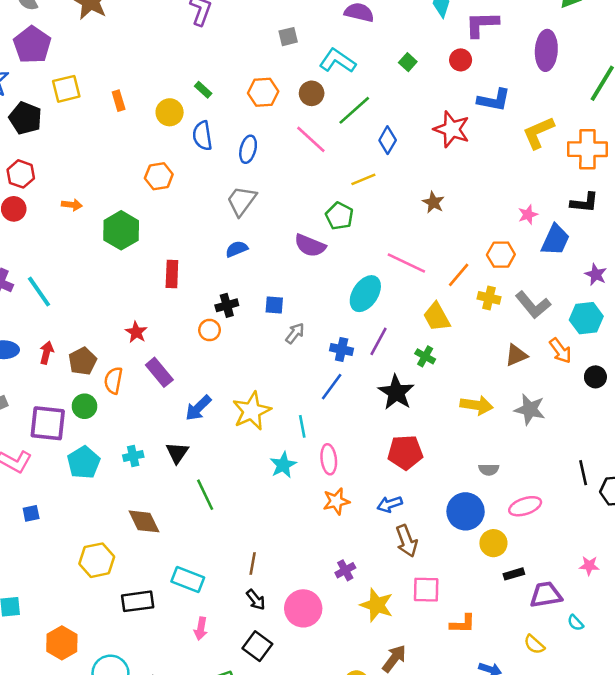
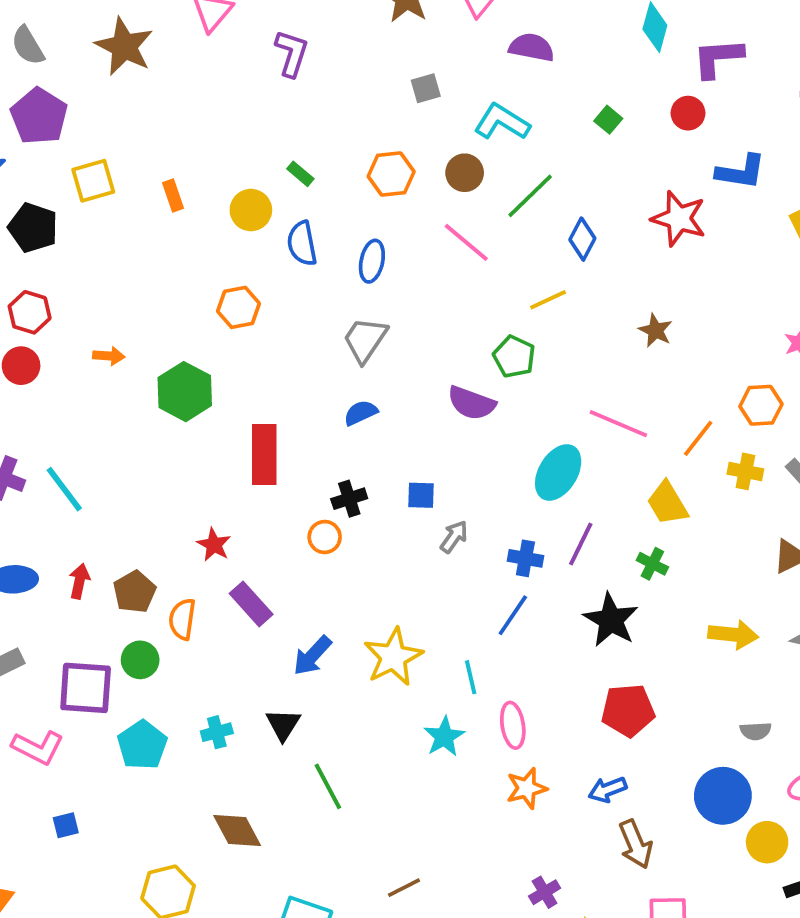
red rectangle: (172, 274) -> (264, 454), size x1.4
brown line: (253, 564) -> (404, 888), turned 55

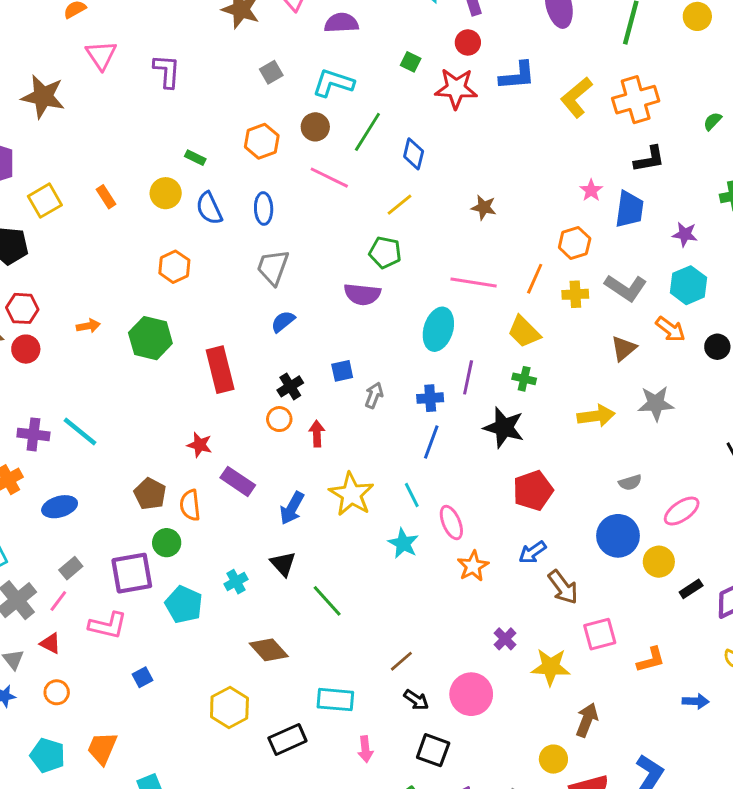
red star: (679, 219) -> (456, 88), moved
red arrow: (79, 581) -> (317, 434), moved

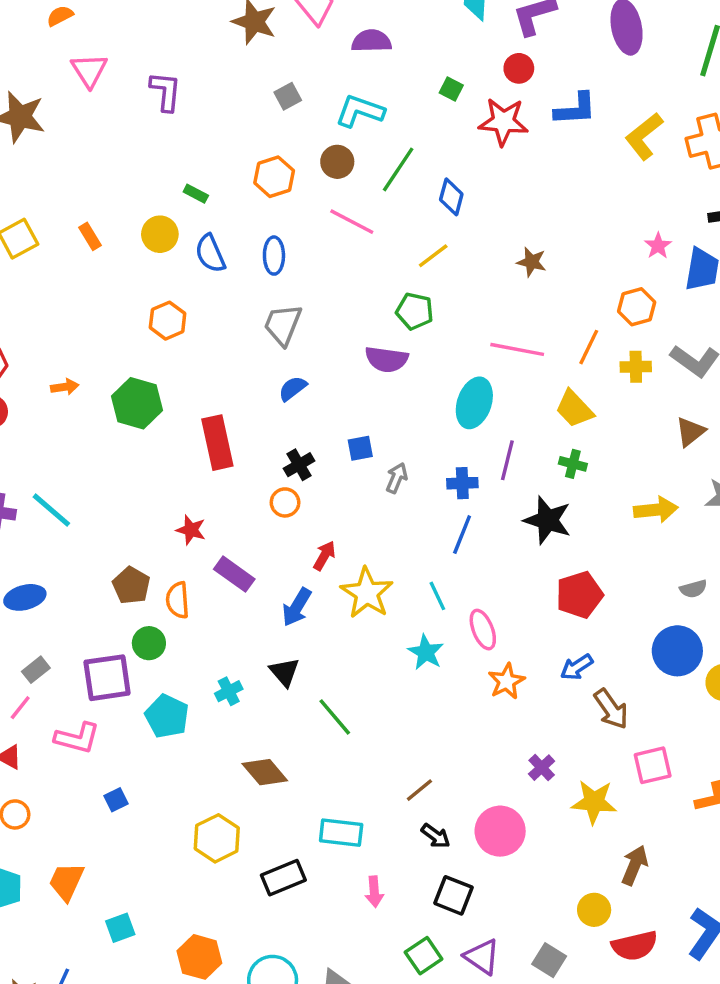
red arrow: (317, 434) -> (324, 556), moved, turned 30

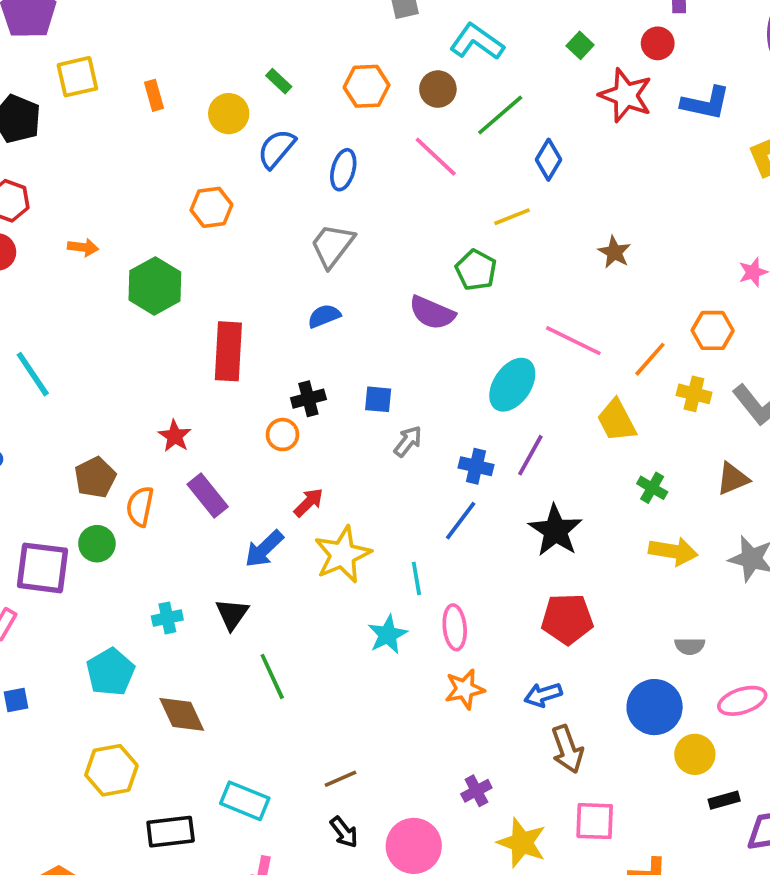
blue semicircle: (210, 253) -> (276, 149), turned 48
green cross: (573, 464) -> (652, 488), moved
cyan pentagon: (167, 716) -> (111, 672), moved

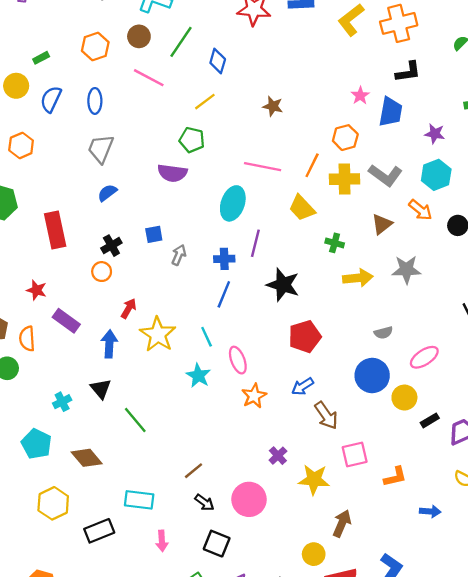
green rectangle: (279, 81) -> (41, 58), turned -56
yellow cross: (694, 394) -> (344, 179), size x1.4
blue arrow: (264, 549) -> (109, 344), turned 152

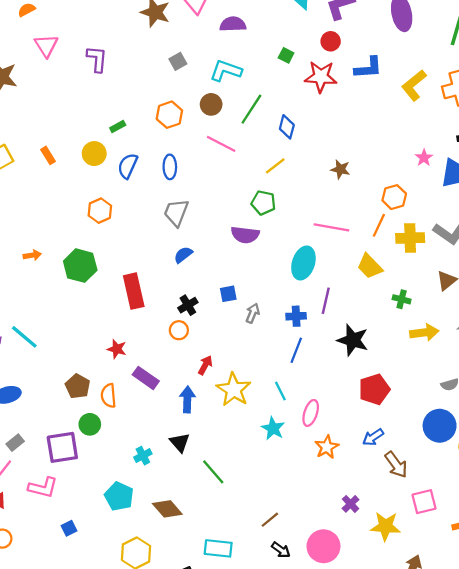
orange hexagon: (345, 138) -> (394, 197), moved
pink ellipse: (238, 360) -> (311, 413), turned 40

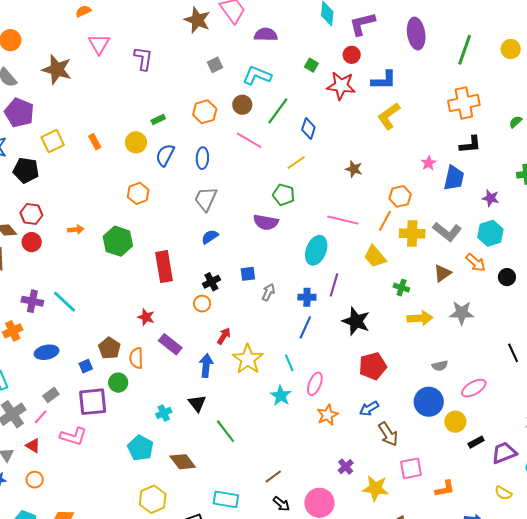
yellow L-shape: (414, 85) -> (389, 116), moved
blue square: (69, 528) -> (86, 366), moved

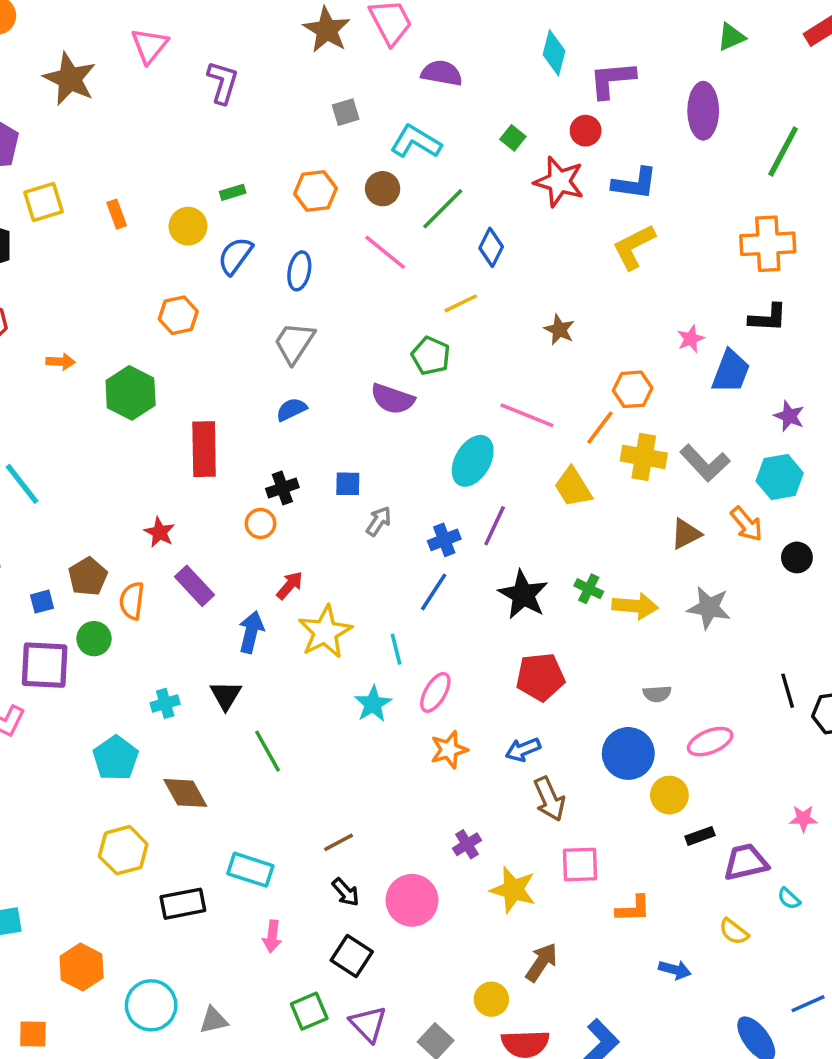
green cross: (401, 288) -> (589, 589), moved
blue cross: (307, 297) -> (444, 540), turned -30

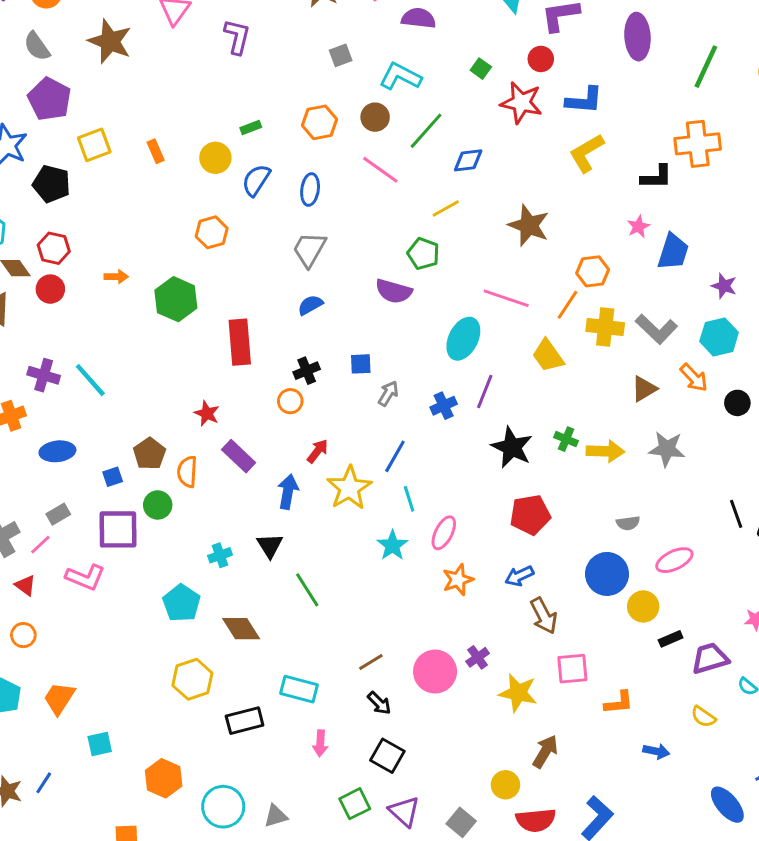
blue diamond: (491, 247) -> (468, 160), turned 60
black L-shape: (768, 318) -> (656, 177), moved
brown star: (559, 330) -> (529, 225), size x1.6
blue line: (434, 592) -> (395, 456), moved
pink circle: (412, 900) -> (435, 672), moved

